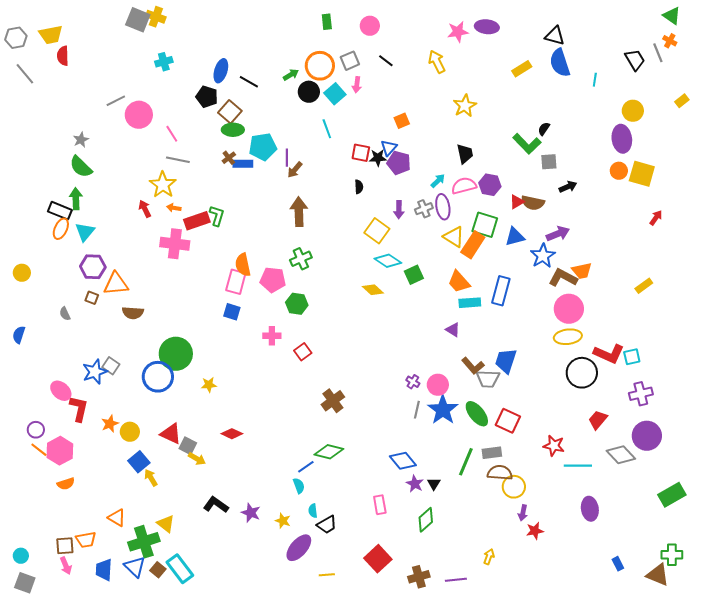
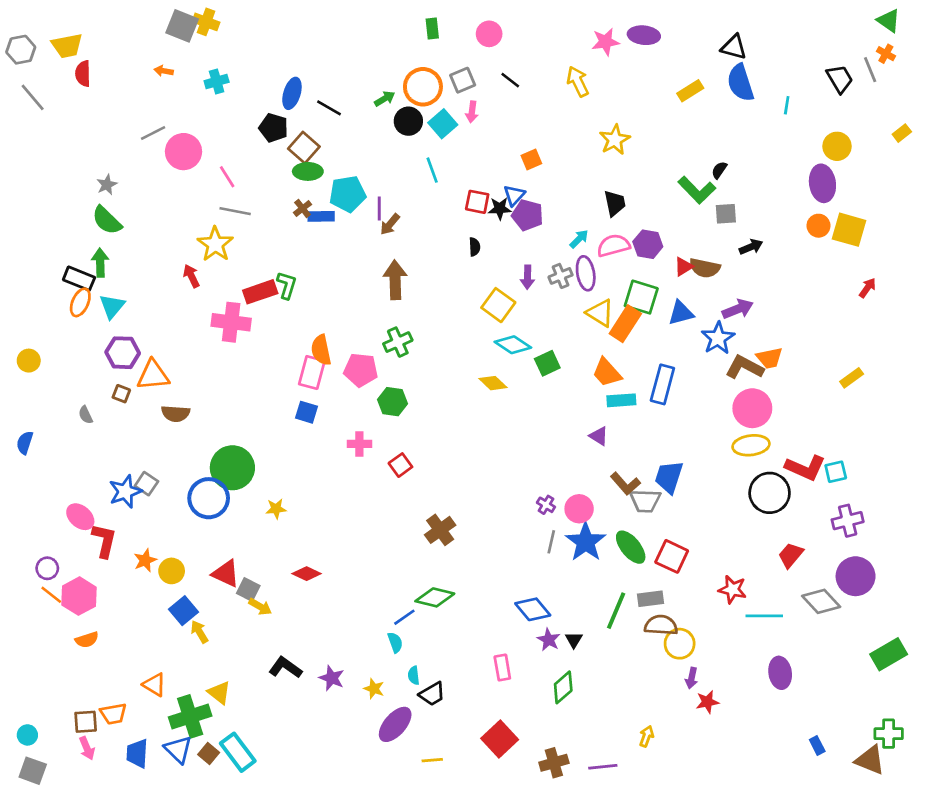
orange arrow: (174, 208) -> (164, 71), moved

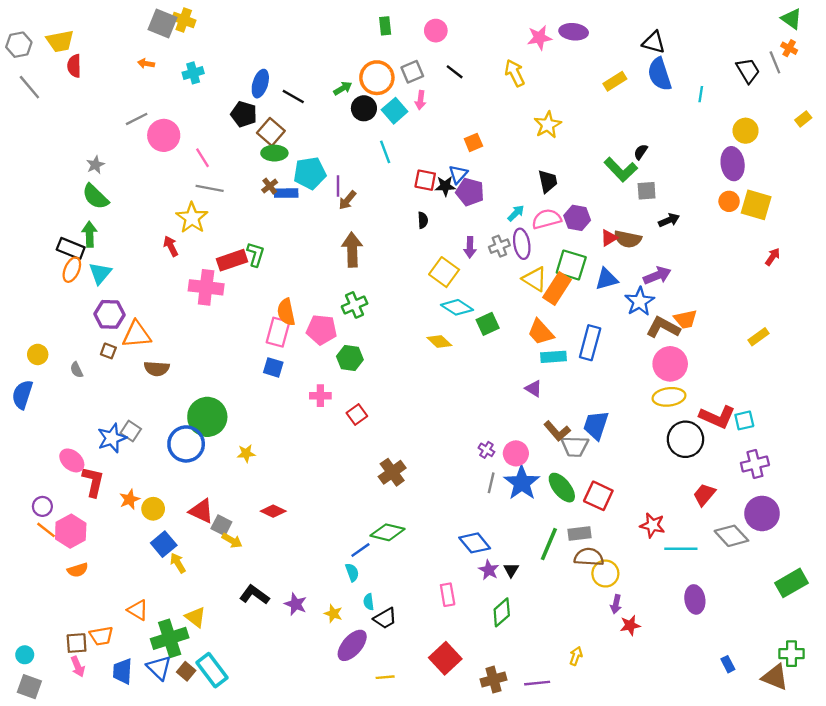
yellow circle: (29, 361) -> (38, 354), moved
blue semicircle: (25, 443) -> (22, 395), size x1.4

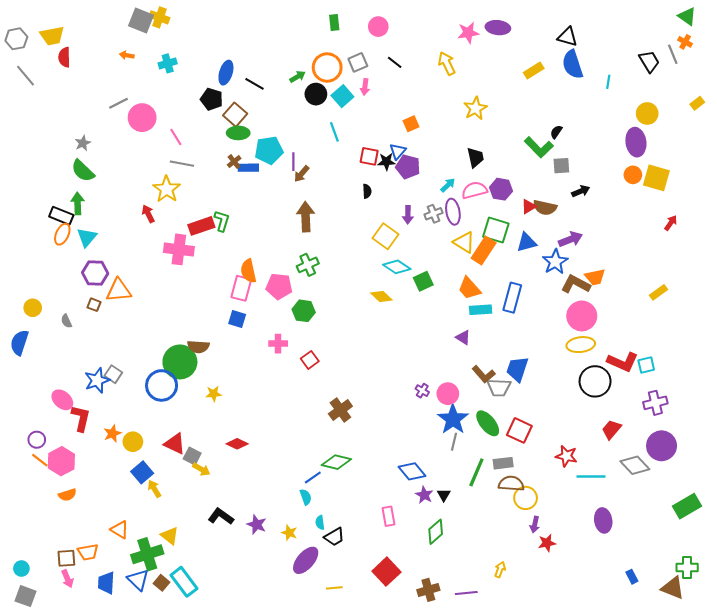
brown semicircle: (157, 369) -> (198, 347), moved
gray line: (491, 483) -> (454, 442), moved

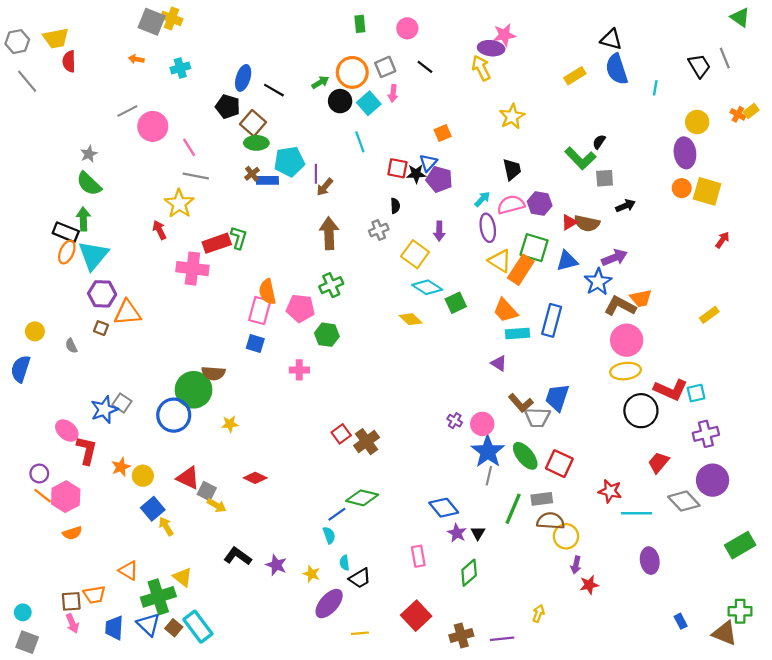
purple ellipse: (498, 28) -> (491, 48), moved
orange cross: (685, 42) -> (738, 114), moved
gray cross: (433, 214) -> (379, 230), moved
cyan triangle: (87, 237) -> (93, 255), size x1.4
red square: (310, 360) -> (341, 434), moved

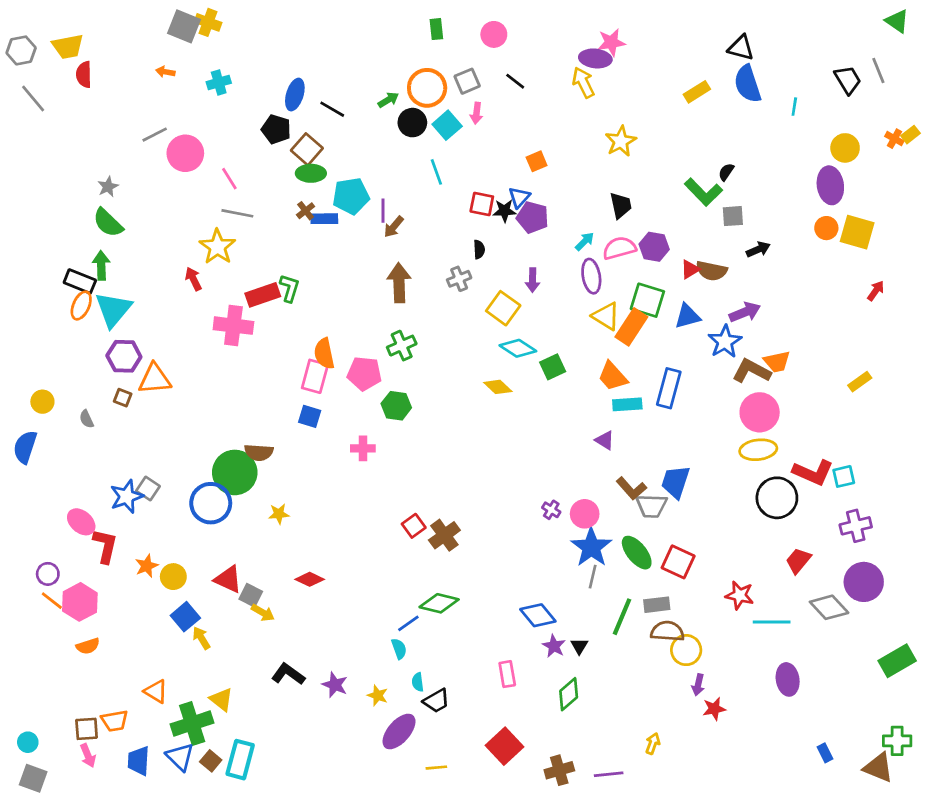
cyan rectangle: (198, 627) -> (240, 760), turned 52

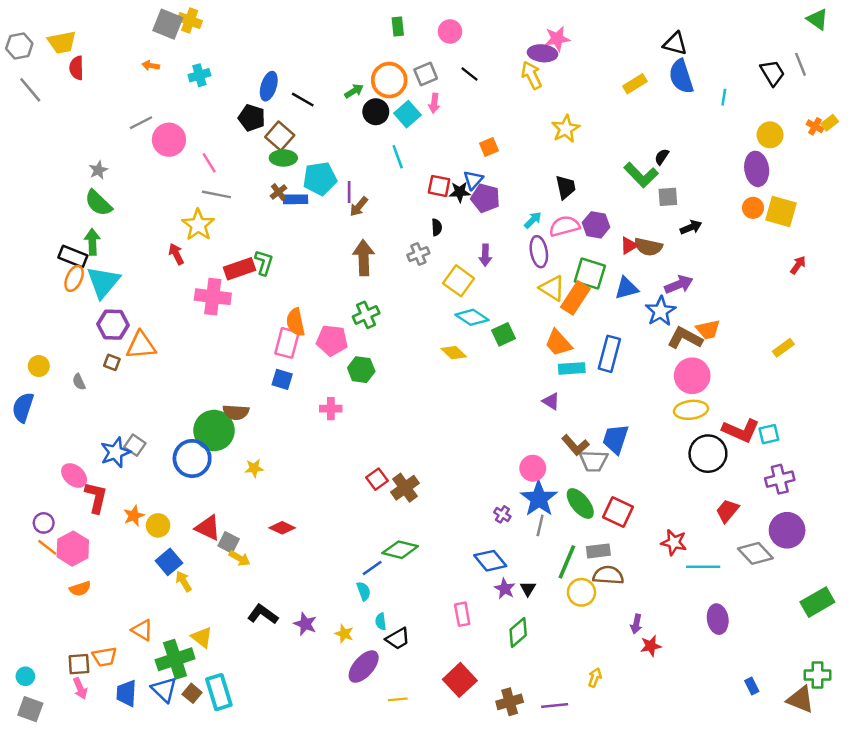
purple cross: (551, 510) -> (502, 514), moved
yellow circle: (686, 650) -> (581, 592), moved
cyan rectangle: (240, 760) -> (219, 692), turned -32

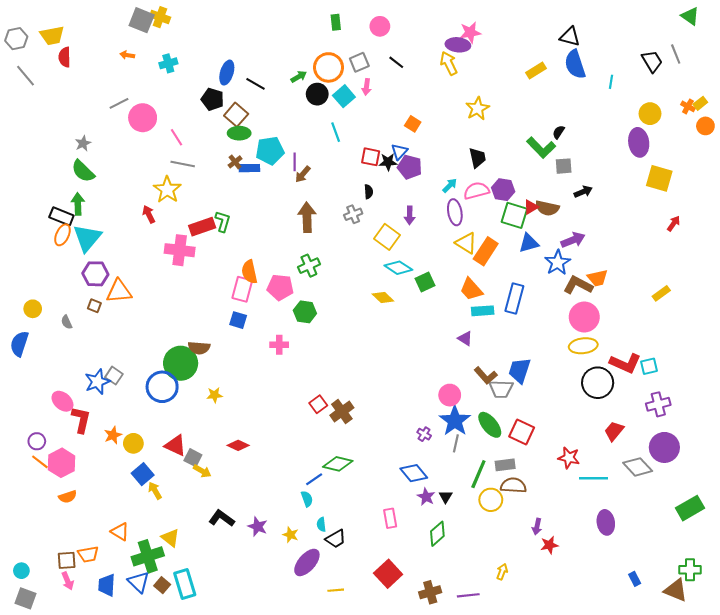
orange square: (489, 147) -> (413, 124), turned -35
orange circle: (753, 208) -> (705, 126), moved
green square: (590, 274) -> (514, 215), moved

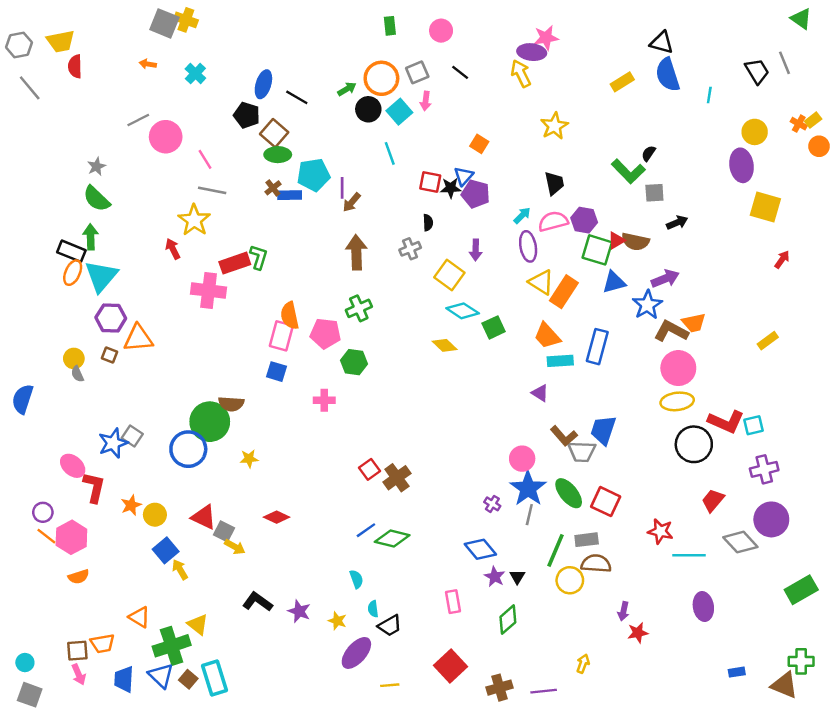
cyan cross: (168, 63) -> (195, 74), turned -30
yellow circle: (33, 309) -> (74, 358), moved
blue line: (314, 479) -> (366, 530), moved
blue rectangle: (635, 579) -> (737, 672), turned -72

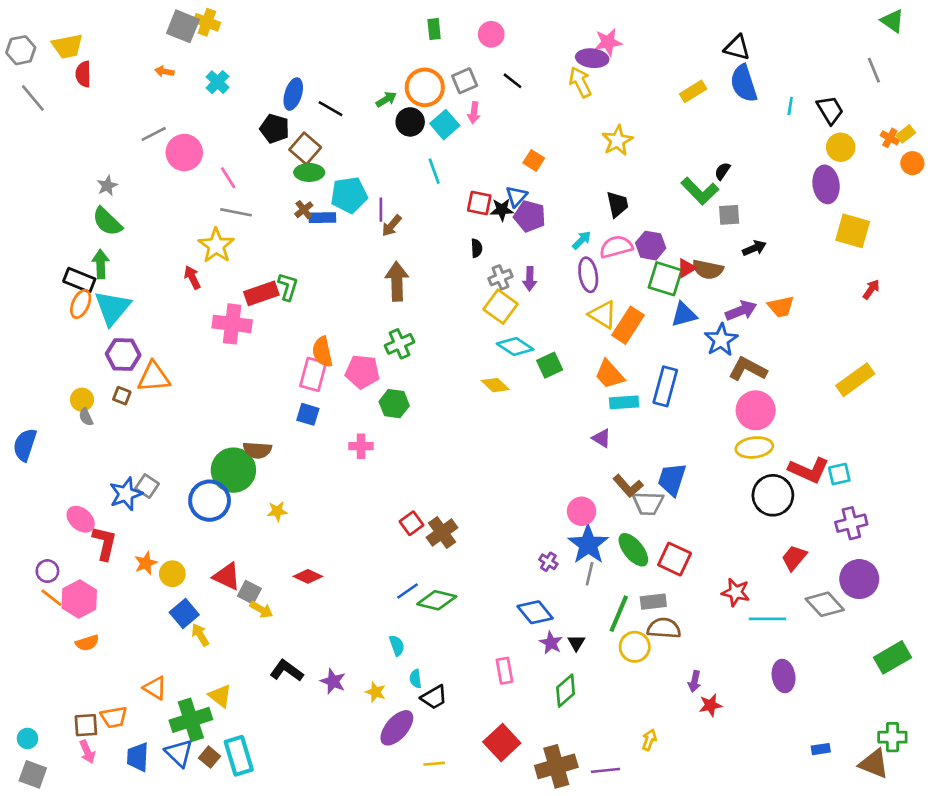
black trapezoid: (757, 71) -> (830, 110), moved
gray cross: (410, 249) -> (500, 277), moved
orange trapezoid: (694, 323) -> (781, 307), moved
yellow rectangle: (768, 341) -> (855, 380), size x1.6
brown cross: (499, 688) -> (556, 766), size x1.4

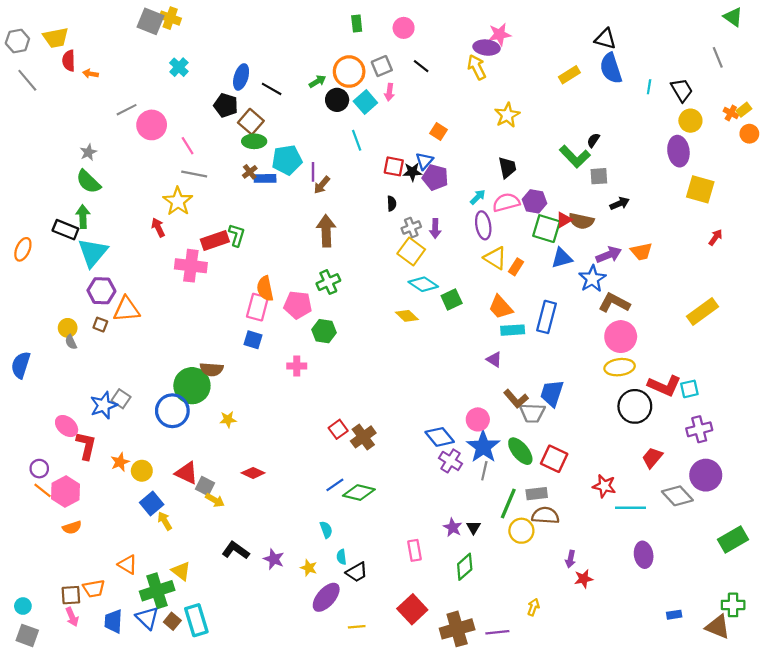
orange arrow: (164, 71) -> (91, 74), moved
orange ellipse: (81, 304) -> (23, 249), moved
orange rectangle: (628, 325) -> (516, 267), size x0.6
purple cross: (548, 562) -> (451, 461), size x1.5
blue diamond: (535, 612) -> (440, 437), moved

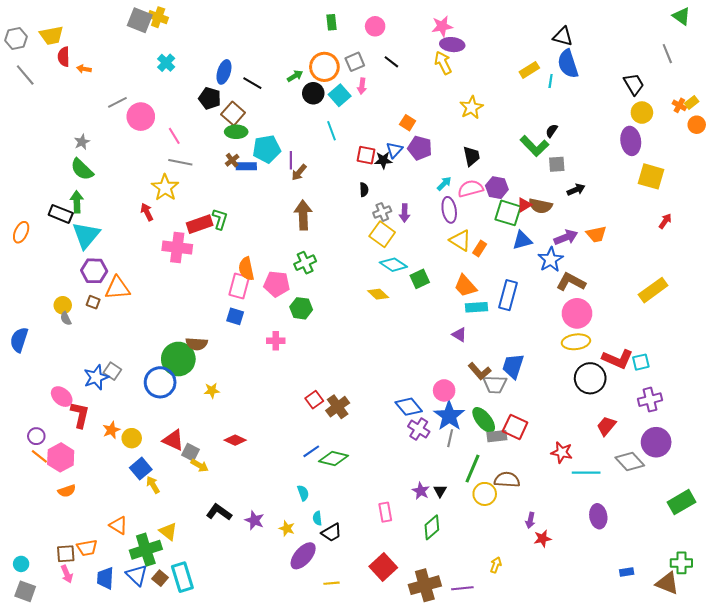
pink star: (500, 34) -> (442, 26), moved
cyan line: (649, 87) -> (551, 81), moved
purple pentagon: (435, 177) -> (420, 148), moved
gray rectangle: (537, 494) -> (497, 436), moved

